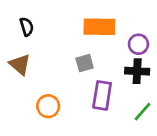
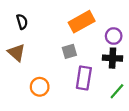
orange rectangle: (99, 27) -> (82, 22), turned -30

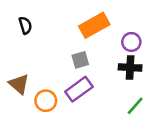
brown triangle: (16, 53) -> (19, 84), moved
purple rectangle: (84, 78) -> (79, 89), moved, turned 45

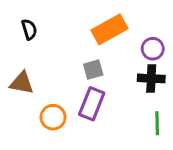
brown triangle: (19, 84) -> (22, 83), moved, turned -30
purple rectangle: (79, 89) -> (92, 104), turned -32
green line: (135, 106) -> (157, 123), turned -42

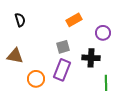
orange rectangle: (110, 29) -> (74, 20), size x0.7
black cross: (151, 78) -> (91, 58), moved

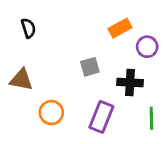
orange rectangle: (74, 20) -> (120, 28), moved
purple rectangle: (62, 70) -> (101, 117), moved

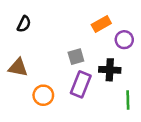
black semicircle: (28, 28) -> (24, 24), turned 42
purple rectangle: (101, 117) -> (81, 84), moved

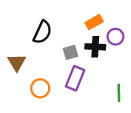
black semicircle: (24, 24) -> (42, 32), moved, size x1.5
brown triangle: (18, 67) -> (17, 62), turned 48
black cross: (110, 70) -> (95, 47), moved

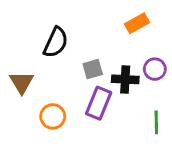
orange rectangle: (94, 22) -> (137, 23), moved
purple circle: (115, 37) -> (155, 69), moved
black cross: (95, 47) -> (125, 79), moved

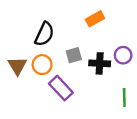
orange rectangle: (137, 23) -> (95, 19), moved
purple rectangle: (99, 103) -> (61, 88), moved, turned -65
orange circle: (53, 116) -> (42, 65), moved

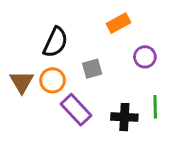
purple circle: (123, 55) -> (145, 57), moved
black cross: (100, 63) -> (124, 117), moved
green line: (124, 97) -> (155, 107), moved

